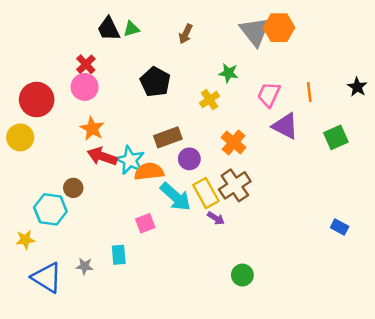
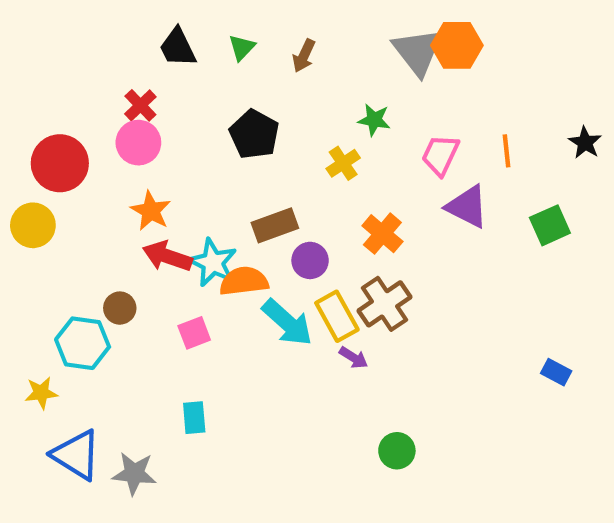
green triangle: (131, 29) -> (242, 47), moved, turned -30
pink square: (145, 223) -> (194, 333), moved
gray star: (85, 266) -> (134, 473), moved, size x1.5

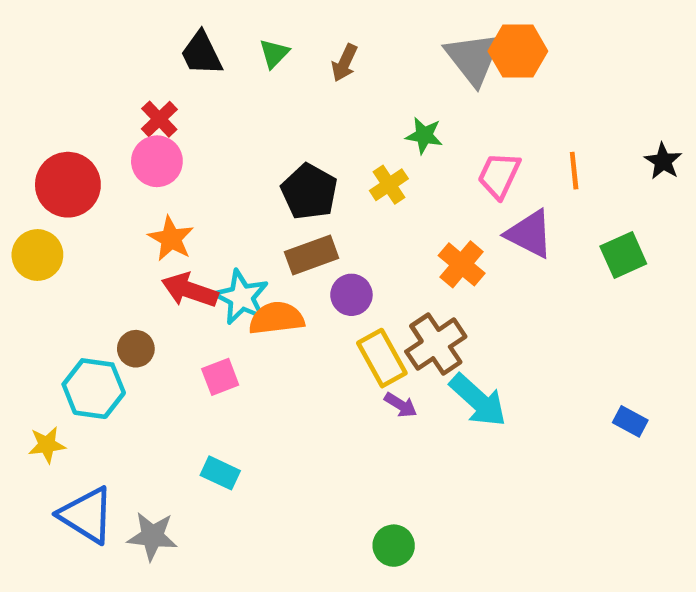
black pentagon: (254, 134) -> (309, 192), moved
orange cross: (382, 234) -> (462, 264), moved
cyan arrow: (287, 323) -> (478, 400), moved
cyan rectangle: (194, 418) -> (220, 473), turned -60
green circle: (397, 451) -> (394, 546), moved

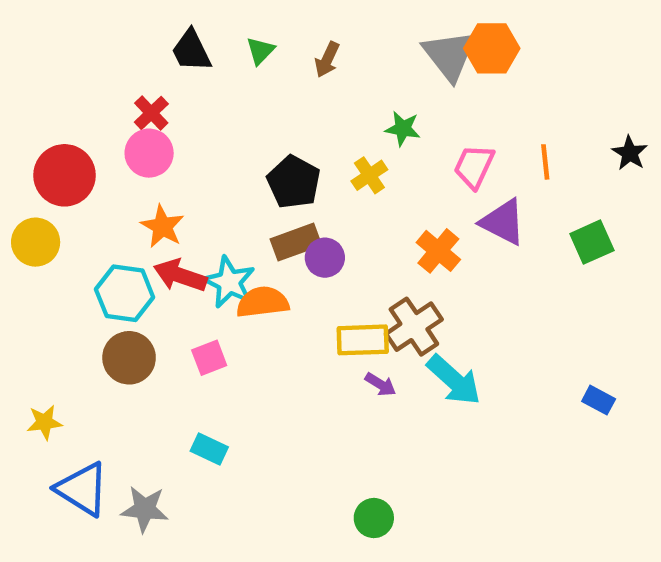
purple circle: (351, 295) -> (325, 258), moved
brown circle: (136, 349) -> (129, 358), moved, size x1.5
yellow rectangle: (382, 358) -> (363, 340), turned -63
cyan hexagon: (94, 389) -> (125, 293), moved

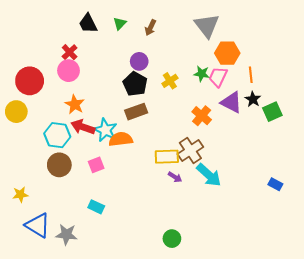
orange hexagon: (492, 48) -> (227, 53), moved
green star: (403, 129) -> (202, 74), moved
black star: (630, 153) -> (253, 99), moved
purple circle: (325, 258) -> (139, 61), moved

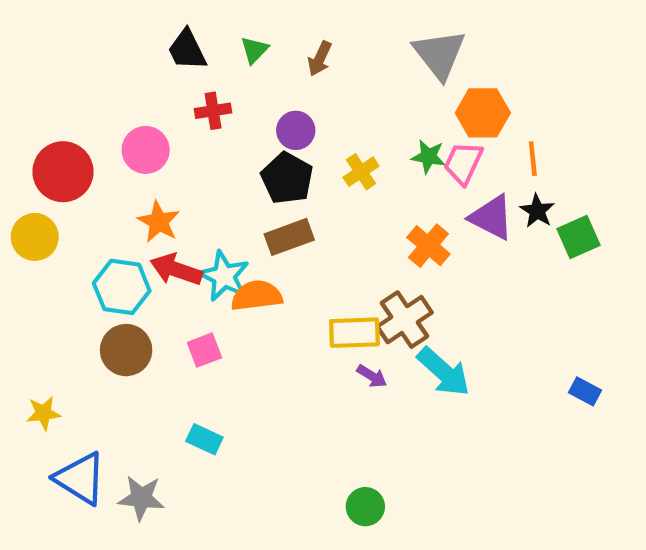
red cross: (70, 52) -> (213, 111), moved, turned 35

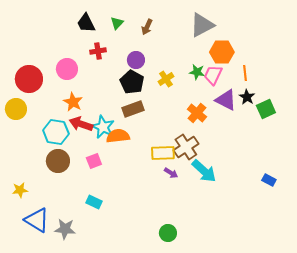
gray triangle: (439, 54) -> (202, 25), turned 40

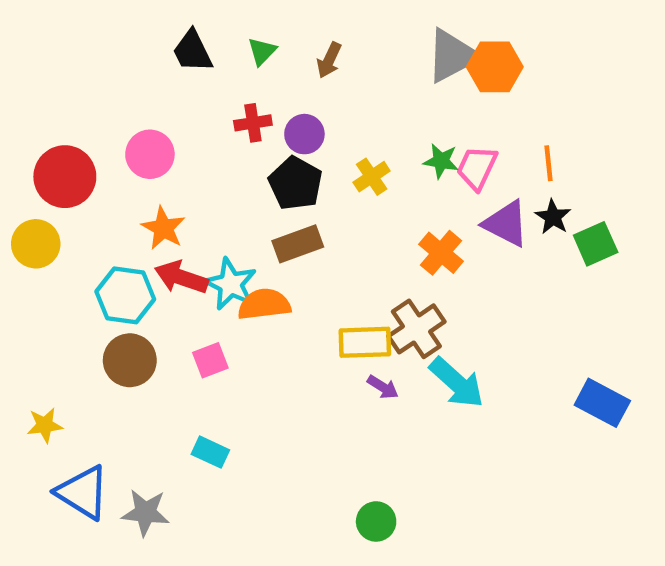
red cross: (98, 51) -> (253, 123), moved
orange hexagon: (222, 52) -> (495, 67), moved
blue rectangle: (269, 180) -> (602, 403), size x1.6

